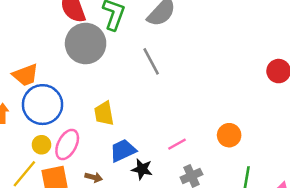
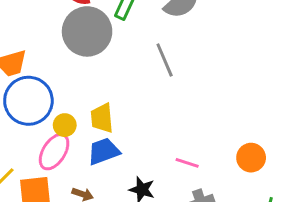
pink line: (177, 144) -> (187, 163), turned 42
yellow circle: (41, 145) -> (65, 125), moved
blue trapezoid: (123, 150) -> (104, 151), moved

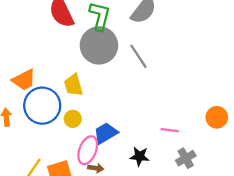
gray circle: (87, 31) -> (99, 45), moved
yellow trapezoid: (102, 118) -> (73, 85), moved
pink ellipse: (54, 152) -> (88, 150), moved

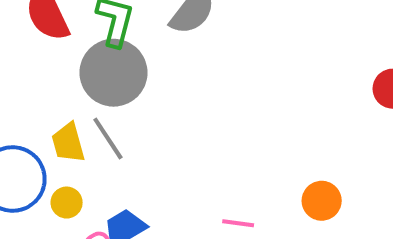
gray line: (138, 56) -> (108, 138), moved

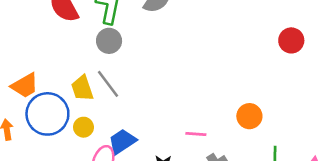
gray circle: (113, 73) -> (109, 41), size x0.6

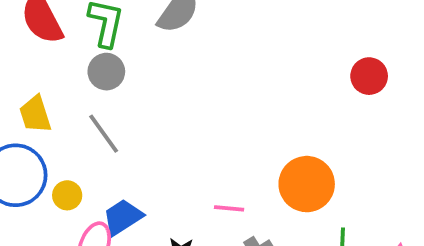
yellow trapezoid: (82, 88) -> (35, 114), moved
orange circle: (249, 116) -> (307, 184), size x1.5

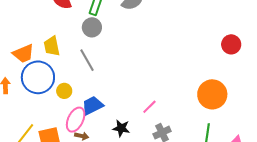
orange circle: (307, 184) -> (212, 94), moved
pink line: (229, 208) -> (149, 107), turned -56

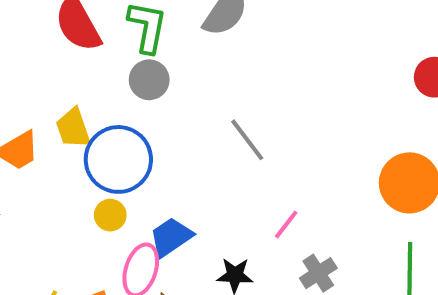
gray line: (87, 60) -> (247, 140), moved
blue circle: (38, 77) -> (118, 159), moved

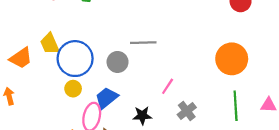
gray circle: (149, 80) -> (118, 62), moved
gray line: (247, 140) -> (143, 43), turned -50

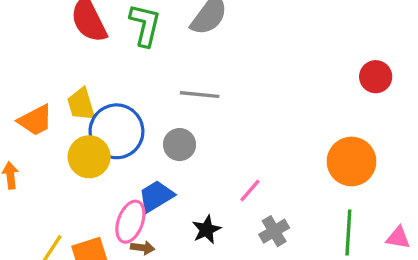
gray line: (143, 43) -> (200, 95), moved
yellow circle: (73, 89) -> (89, 157), moved, size x1.6
black star: (142, 116) -> (206, 230), turned -30

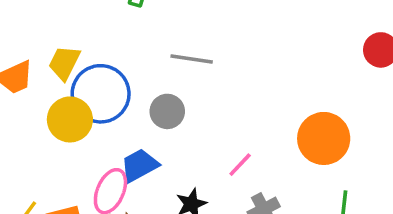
yellow trapezoid: (81, 104) -> (64, 63), turned 40
orange circle: (352, 161) -> (324, 138), moved

